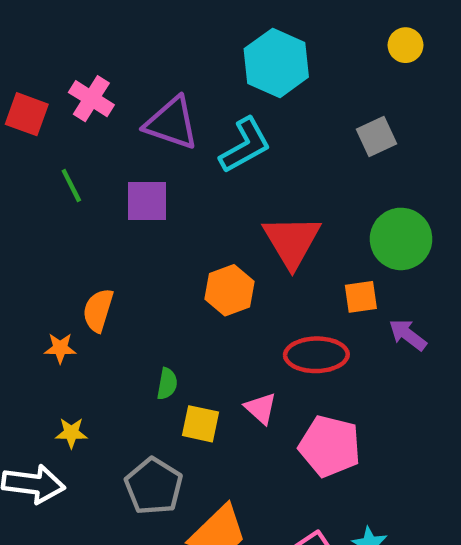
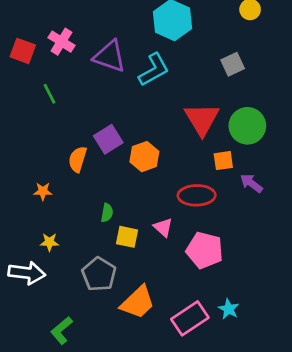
purple square: (147, 201) -> (108, 139), moved, turned -32
red triangle: (292, 241) -> (202, 119), moved
orange semicircle: (98, 310) -> (78, 159), moved

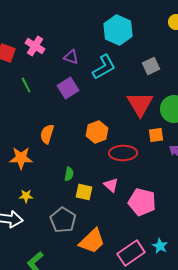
purple triangle: (110, 56) -> (71, 57), size x0.6
gray square: (233, 64) -> (151, 66), moved
purple square: (108, 139) -> (68, 88), moved
orange star: (43, 191) -> (21, 158), size x1.6
red ellipse: (197, 195) -> (123, 153), moved

